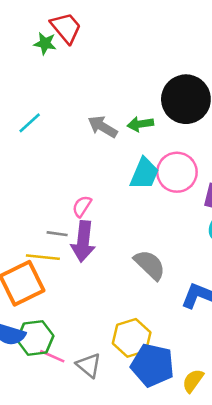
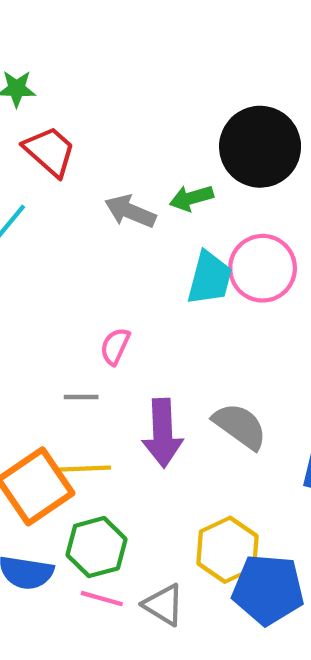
red trapezoid: (66, 28) -> (50, 151), moved
purple arrow: (83, 241) -> (163, 433), moved
yellow line: (43, 257) -> (83, 469), moved
green hexagon: (35, 338) -> (97, 547), moved

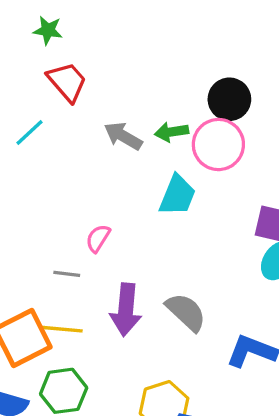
black circle: (260, 147) -> (229, 99), size x0.7
pink circle: (263, 268) -> (218, 145), moved

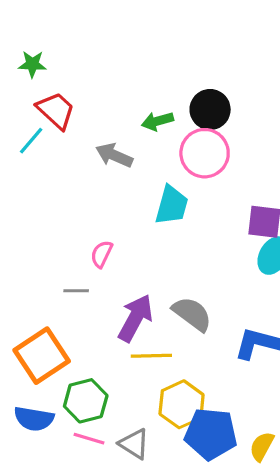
cyan line: (29, 132) -> (31, 141), moved
green arrow: (171, 132) -> (157, 121), moved
purple arrow: (126, 310) -> (135, 318), turned -150
yellow line: (61, 329) -> (151, 356), moved

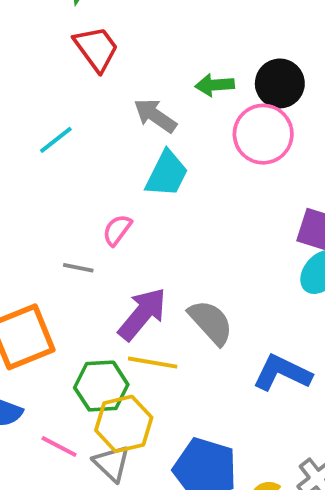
cyan line: (31, 141) -> (56, 140), moved
cyan trapezoid: (172, 205) -> (167, 174), moved
green hexagon: (86, 401) -> (101, 386), moved
yellow hexagon: (182, 404) -> (124, 424), moved

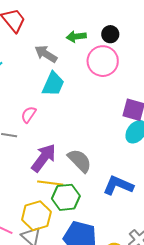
black circle: (280, 83) -> (110, 34), size x0.7
green hexagon: (101, 386) -> (66, 197), moved

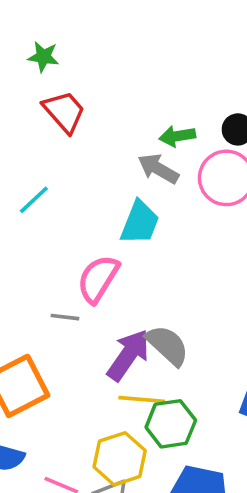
gray arrow: (46, 54) -> (158, 169), moved
pink semicircle: (29, 115) -> (98, 279), size x1.6
gray semicircle: (80, 161) -> (167, 345), moved

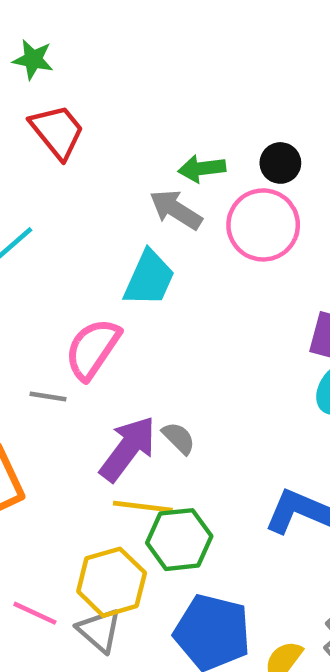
gray semicircle: (167, 345) -> (179, 438), size x0.6

